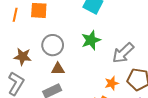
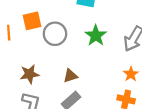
gray circle: (53, 45) -> (55, 34), moved

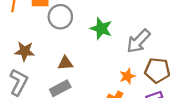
green star: (96, 36) -> (101, 29), turned -30

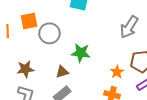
green star: (101, 29) -> (81, 53), moved
gray arrow: (138, 41) -> (129, 27), moved

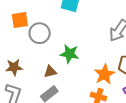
orange star: (117, 72) -> (104, 74), size x1.5

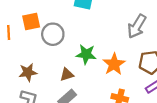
orange star: (104, 74) -> (114, 64), moved

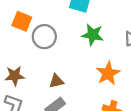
orange square: (31, 21) -> (22, 21), turned 30
green star: (86, 54) -> (93, 35), moved

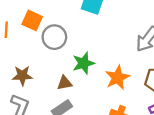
green star: (93, 35) -> (83, 63), moved, turned -30

